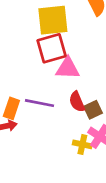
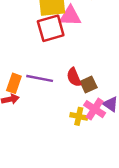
pink triangle: (68, 68) -> (70, 16), moved

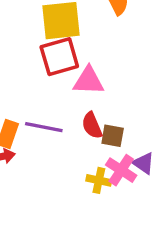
pink triangle: (70, 16) -> (89, 81), moved
brown square: (89, 85) -> (113, 136), turned 35

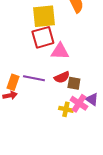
red semicircle: (92, 125) -> (62, 77), turned -91

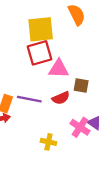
brown square: (74, 83) -> (81, 86), moved
yellow cross: (66, 109) -> (48, 142), moved

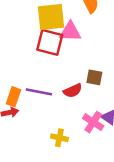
red square: (39, 53) -> (50, 42), turned 30
pink triangle: (59, 69) -> (70, 32), moved

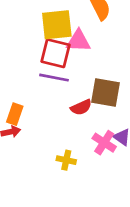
brown square: (94, 77) -> (106, 92), size x1.6
purple line: (39, 92) -> (54, 78), moved

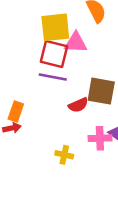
pink cross: (104, 143) -> (100, 138), turned -35

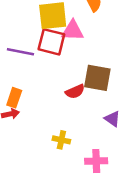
purple line: (53, 77) -> (20, 52), moved
pink cross: (100, 138) -> (96, 161), moved

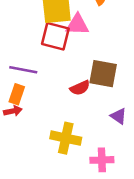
purple line: (20, 52) -> (23, 70), moved
yellow cross: (61, 140) -> (66, 138), size x1.6

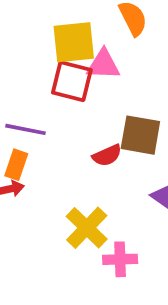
yellow cross: (66, 138) -> (87, 228), turned 32
pink cross: (102, 160) -> (120, 259), moved

